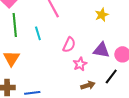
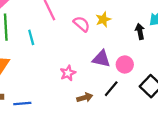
pink semicircle: (69, 45) -> (82, 24), moved, turned -77
pink star: (80, 64) -> (68, 73), moved

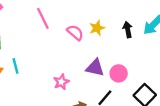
black arrow: (140, 31) -> (128, 30), moved
cyan line: (31, 37) -> (16, 66), moved

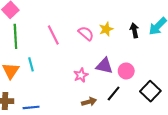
pink line: (43, 18) -> (53, 35), moved
pink star: (61, 82) -> (81, 75), moved

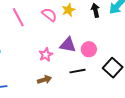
black line: (114, 93) -> (78, 71), turned 42
brown arrow: (89, 102) -> (44, 80), moved

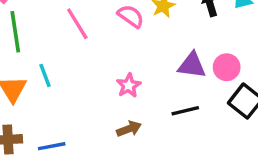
purple triangle: (68, 45) -> (192, 65), moved
pink circle: (89, 49) -> (227, 67), moved

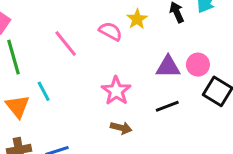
pink star: (129, 86) -> (116, 91), size x1.4
brown arrow: (129, 129) -> (121, 128), turned 42

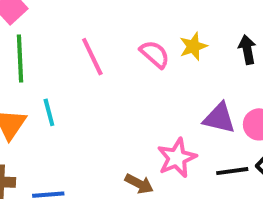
pink star: (116, 91) -> (177, 158), moved
black line: (167, 106) -> (232, 171), moved

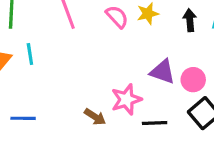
black line: (232, 171) -> (155, 123), moved

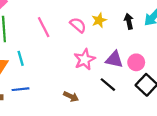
pink star: (126, 99) -> (84, 59), moved
blue line: (23, 118) -> (21, 89), moved
black line: (155, 123) -> (108, 85), moved, turned 49

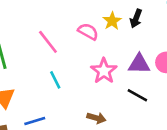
black arrow: (129, 21) -> (136, 19), moved, turned -136
cyan line: (21, 58) -> (55, 80), moved

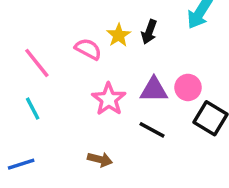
cyan line: (55, 80) -> (33, 109), moved

